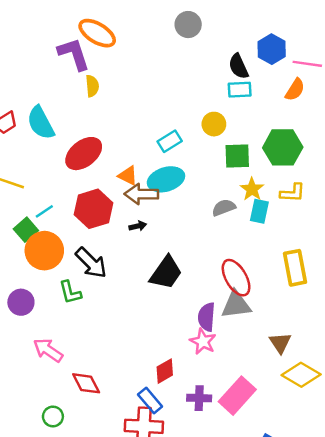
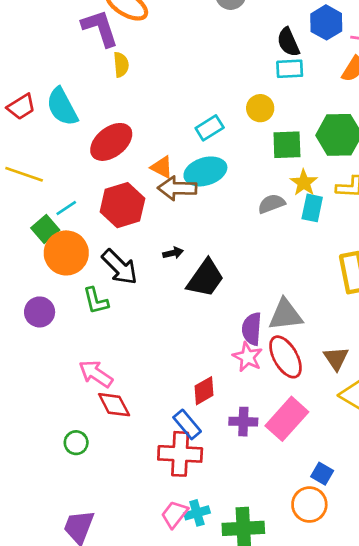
black arrow: (138, 226) -> (173, 253), moved
red ellipse: (236, 278) -> (285, 357), moved
pink arrow: (48, 350) -> (96, 374), moved

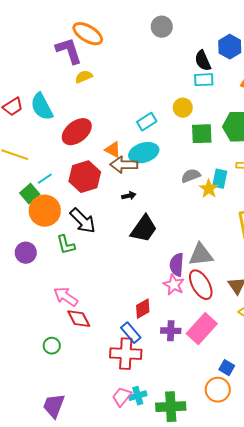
yellow semicircle: (121, 65) -> (84, 77), turned -108
yellow star: (304, 183) -> (209, 189), moved
black arrow: (173, 253) -> (129, 196), moved

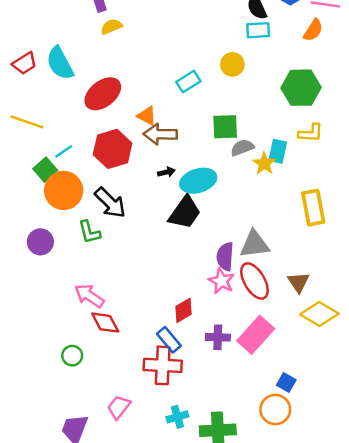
green square: (202, 134) -> (225, 127), moved
cyan ellipse: (144, 153) -> (198, 181), moved
pink trapezoid: (122, 397) -> (119, 407), moved

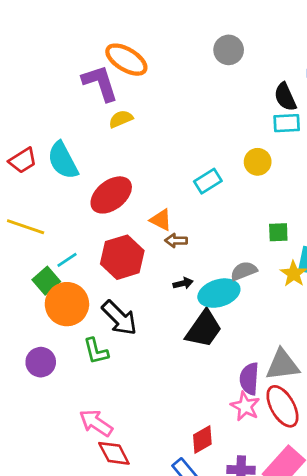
green square: (225, 127) -> (278, 232), moved, size x0.7
brown arrow: (160, 134) -> (176, 241), size x0.6
gray semicircle: (242, 148) -> (244, 271), moved

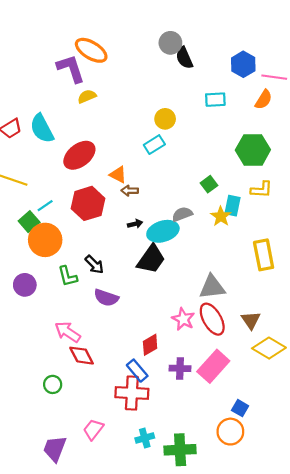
black semicircle: (285, 97) -> (184, 58), moved
yellow circle: (258, 162) -> (165, 119), moved
green square: (278, 232) -> (209, 184), turned -35
black arrow: (119, 318) -> (94, 265), moved, size x0.7
purple semicircle: (249, 379) -> (106, 298), moved, turned -75

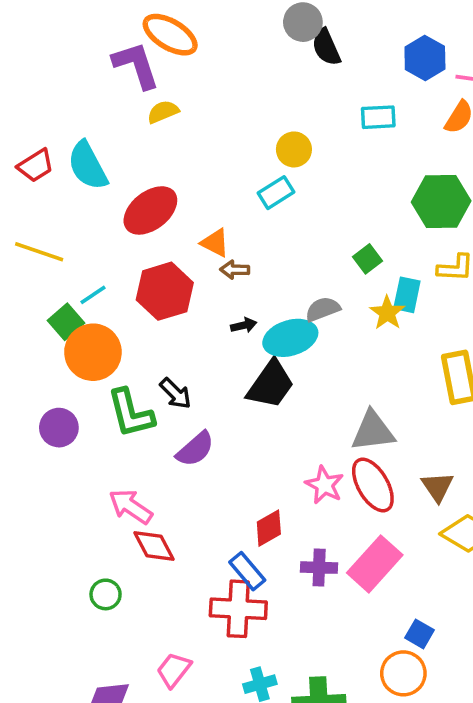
green L-shape: (68, 276) -> (131, 413), size x1.4
purple semicircle: (106, 298) -> (195, 449), turned -60

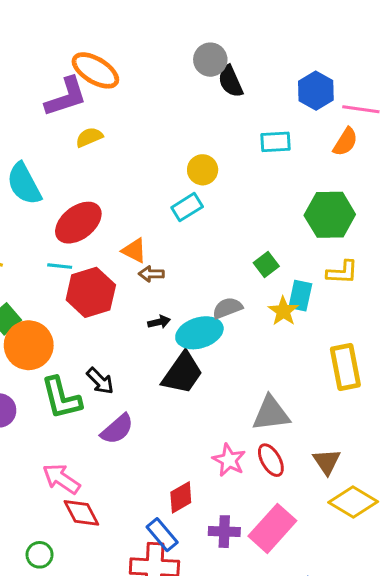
purple L-shape: (136, 65) -> (66, 97), turned 90
cyan line: (93, 295) -> (60, 266), moved, turned 40
red ellipse: (373, 485) -> (271, 460), size x0.7

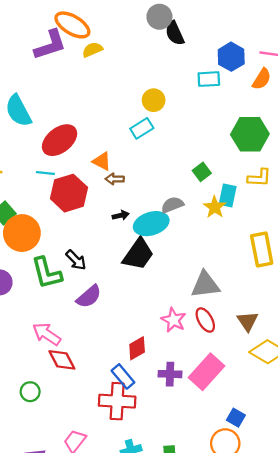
blue hexagon: (316, 91) -> (231, 57), moved
yellow semicircle: (89, 137) -> (92, 50), moved

